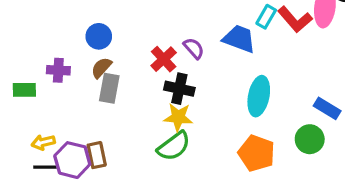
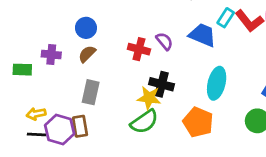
red cross: (164, 59) -> (139, 49), turned -35
gray rectangle: (109, 88) -> (91, 92), moved
black cross: (179, 89) -> (162, 84), moved
orange pentagon: (257, 153) -> (198, 122), moved

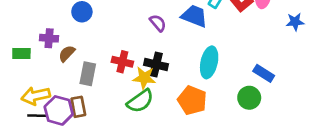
red cross: (139, 49) -> (122, 62), moved
brown semicircle: (87, 54) -> (67, 54), moved
yellow arrow: (36, 114) -> (36, 96), size x1.5

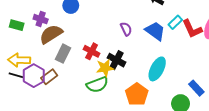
brown semicircle: (67, 54) -> (51, 34), size x1.6
yellow star: (144, 78) -> (105, 68), turned -30
brown rectangle: (78, 107) -> (49, 77), turned 49

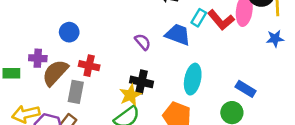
red cross: (92, 51) -> (89, 66), moved

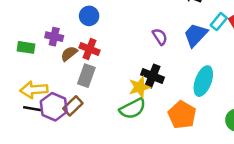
blue trapezoid: (178, 35) -> (196, 35), turned -76
red cross: (89, 66) -> (90, 49), moved
brown semicircle: (55, 73) -> (69, 54), size x0.6

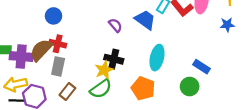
blue trapezoid: (196, 35) -> (145, 20), turned 90
purple cross: (54, 37) -> (21, 56), moved, size x1.5
brown semicircle: (69, 54) -> (41, 50), size x1.6
brown rectangle: (73, 106) -> (67, 91), moved

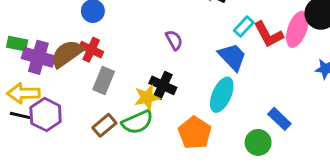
blue trapezoid: (145, 20) -> (232, 57), moved
gray rectangle: (58, 66) -> (104, 81), moved
brown rectangle: (67, 91) -> (104, 125), moved

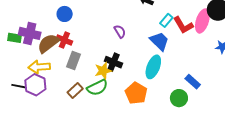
purple cross: (38, 57) -> (30, 33), moved
yellow arrow: (23, 93) -> (39, 67), moved

